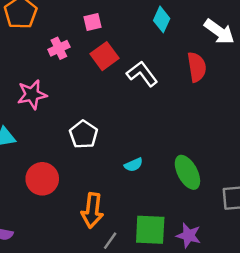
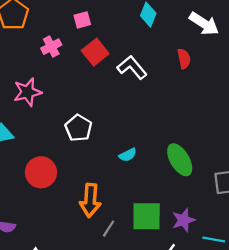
red semicircle: (197, 67) -> (184, 59), size x0.7
purple star: (189, 235) -> (184, 220), turned -30

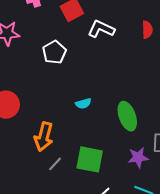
white L-shape: (132, 67) -> (101, 29), turned -36
white pentagon: (79, 128) -> (54, 52), moved
purple star: (184, 220) -> (138, 157), moved

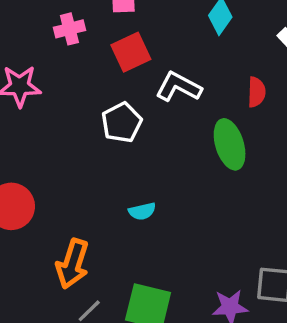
white pentagon: (54, 52) -> (122, 123), moved
green ellipse: (127, 116) -> (230, 144), moved

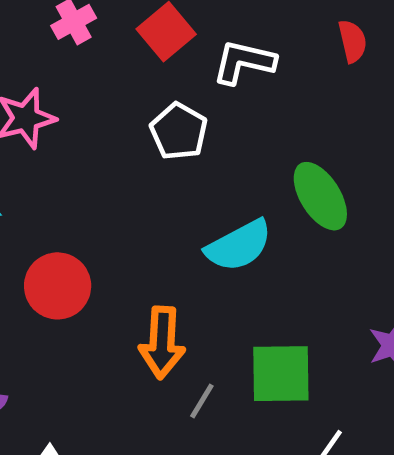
green ellipse: (230, 144) -> (320, 196), moved
cyan semicircle: (142, 211) -> (239, 246), size x1.8

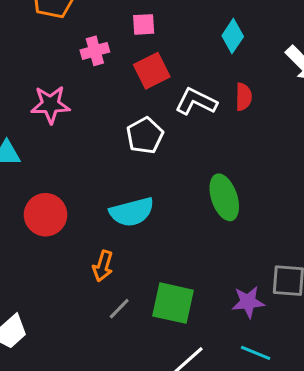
red semicircle: (352, 41) -> (244, 97), moved
cyan semicircle: (239, 246) -> (132, 212), moved
orange arrow: (162, 343) -> (103, 266), size x0.7

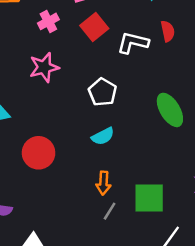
pink star: (50, 104) -> (44, 67), moved
white pentagon: (145, 135) -> (103, 92), moved
cyan semicircle: (132, 212) -> (103, 136), size x0.7
orange arrow: (103, 266) -> (103, 183), moved

